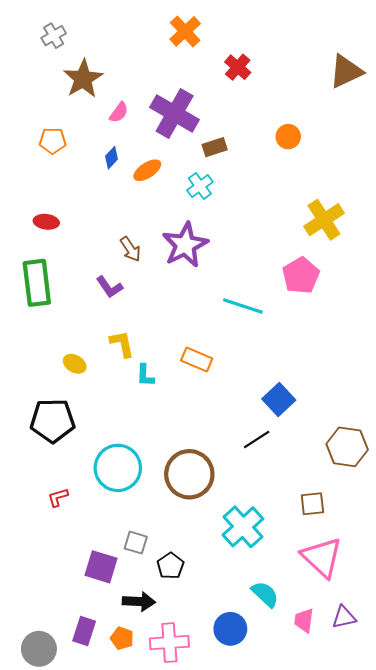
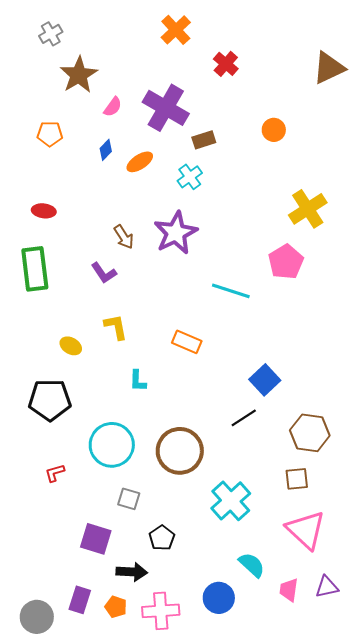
cyan L-shape: (145, 375) -> (138, 381), moved
brown hexagon: (347, 447) -> (310, 433), moved
gray square: (136, 543) -> (129, 499), moved

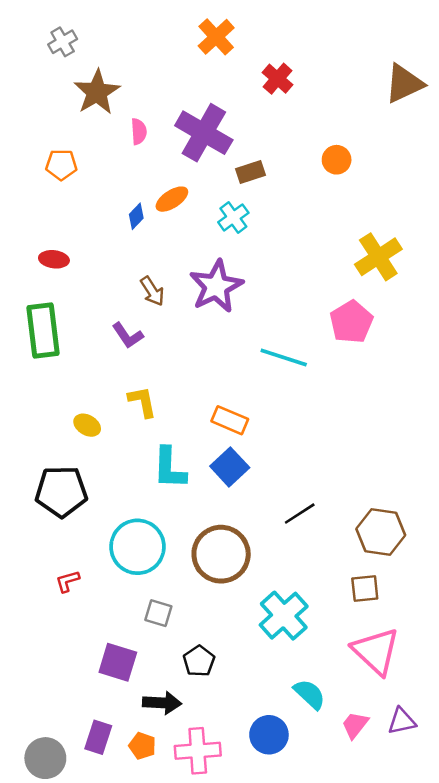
pink semicircle: (113, 107) -> (139, 131), turned -40
blue diamond: (106, 150) -> (136, 216), moved
blue square: (265, 380) -> (230, 467), moved
cyan L-shape: (138, 381) -> (169, 468), size x1.6
pink trapezoid: (289, 590) -> (355, 725), turned 30

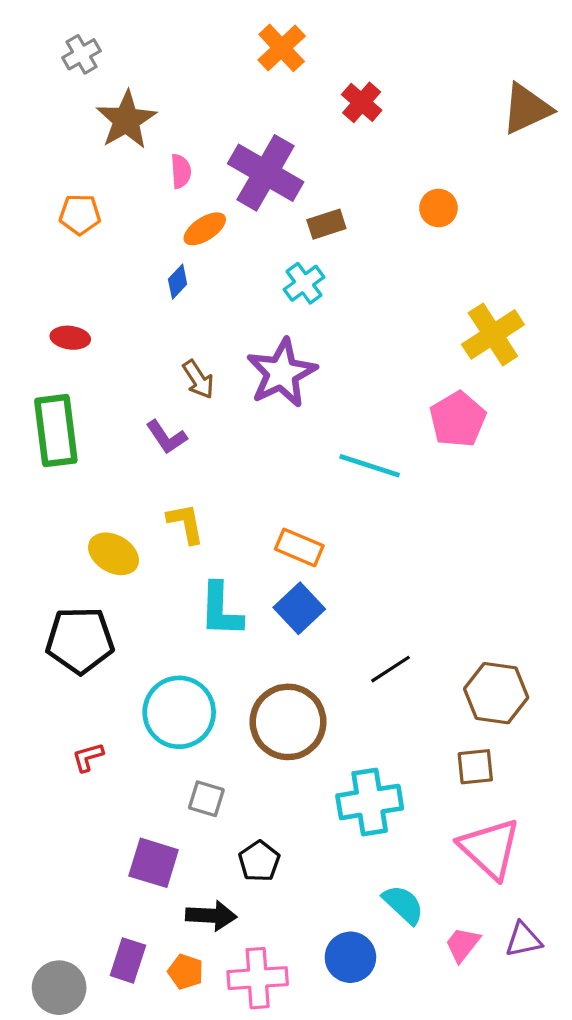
orange ellipse: (172, 199) -> (205, 229), moved
yellow ellipse: (87, 425) -> (114, 554), size x1.4
cyan cross: (284, 616) -> (370, 802), turned 33

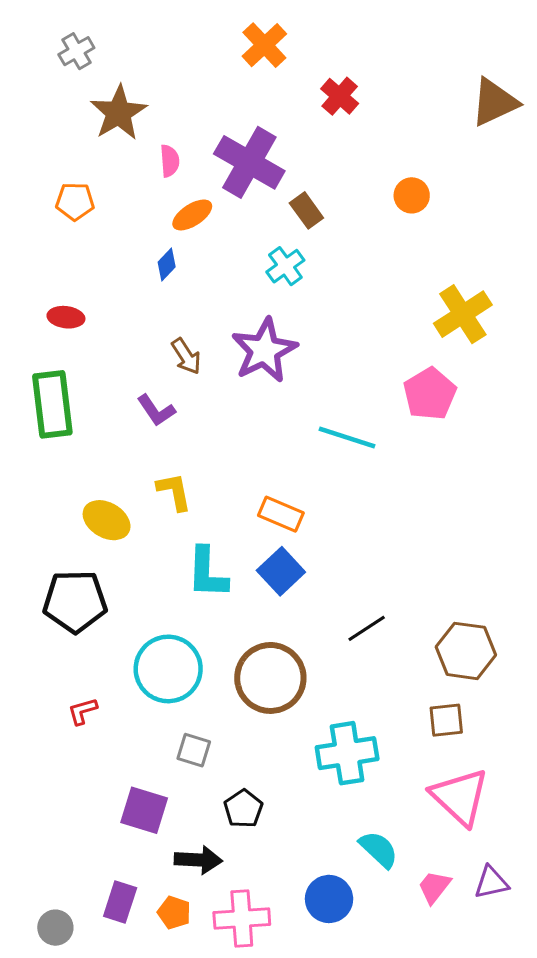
brown rectangle: (326, 224) -> (306, 210), turned 72
gray circle: (59, 988) -> (55, 928), size x0.7

